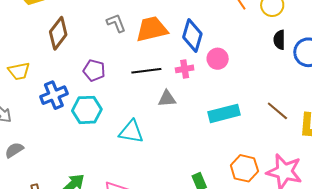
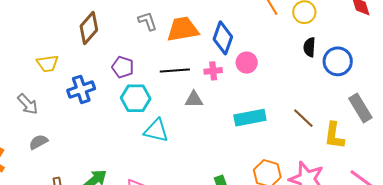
cyan hexagon: (87, 110) -> (136, 98), moved

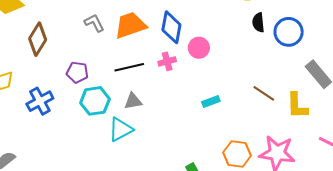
gray triangle: (194, 99) -> (133, 101), moved
cyan rectangle: (250, 118) -> (211, 102), size x0.6
cyan triangle: (156, 130) -> (121, 129), turned -32

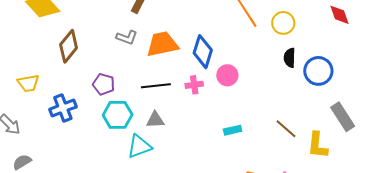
gray L-shape: (94, 23) -> (127, 37), turned 130

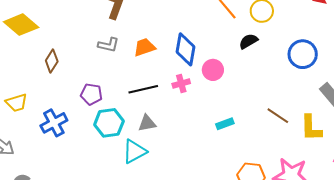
orange trapezoid: (162, 44) -> (144, 47), size x0.7
brown diamond: (69, 46) -> (52, 61), size x0.7
black semicircle: (290, 58) -> (248, 41), moved, turned 66

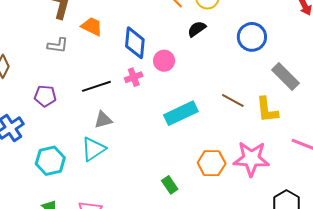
orange trapezoid: (144, 47) -> (92, 26), moved, turned 50
cyan hexagon: (109, 123) -> (50, 161), moved
cyan rectangle: (225, 124) -> (181, 113), size x1.8

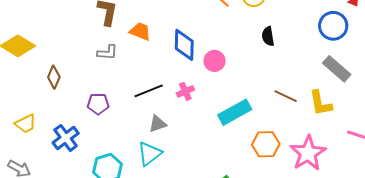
black semicircle: (197, 29) -> (268, 36), moved, turned -60
blue circle: (252, 37) -> (333, 26), moved
pink cross: (134, 77) -> (185, 91), moved
pink star: (251, 159) -> (308, 153), turned -30
orange hexagon: (212, 163) -> (266, 144), moved

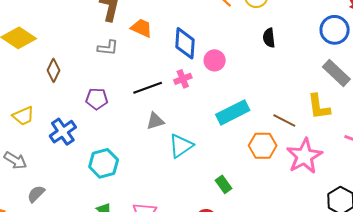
pink cross: (185, 91) -> (183, 79), moved
brown line: (286, 96) -> (284, 120), moved
cyan triangle: (150, 154) -> (181, 146), moved

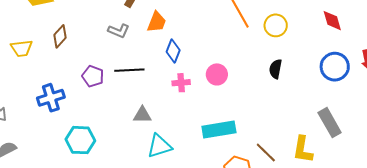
orange trapezoid: (141, 28) -> (157, 22), turned 70
blue circle: (335, 30) -> (335, 67), moved
blue diamond: (185, 43) -> (173, 51), moved, size x0.7
black line: (148, 88) -> (129, 70), moved
yellow trapezoid: (23, 116) -> (22, 48), moved

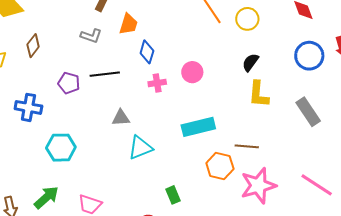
black semicircle: (276, 69) -> (250, 62), turned 30
blue cross: (51, 98) -> (28, 107), turned 32
yellow L-shape: (303, 150) -> (259, 94), moved
brown line: (266, 153) -> (247, 146), turned -35

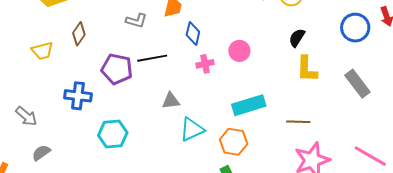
purple pentagon: (69, 83) -> (117, 69), size x1.4
orange hexagon: (220, 166) -> (234, 142), moved

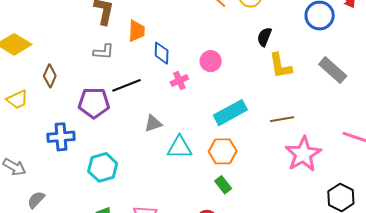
cyan triangle: (192, 129) -> (179, 147), turned 36

